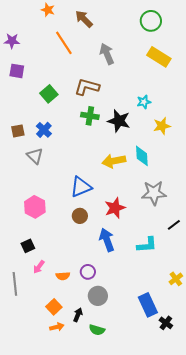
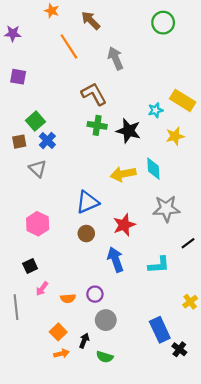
purple star: (12, 41) -> (13, 33), moved
yellow rectangle: (159, 57) -> (183, 100), moved
brown L-shape: (87, 87) -> (94, 94), turned 45
green square: (49, 94) -> (35, 121), moved

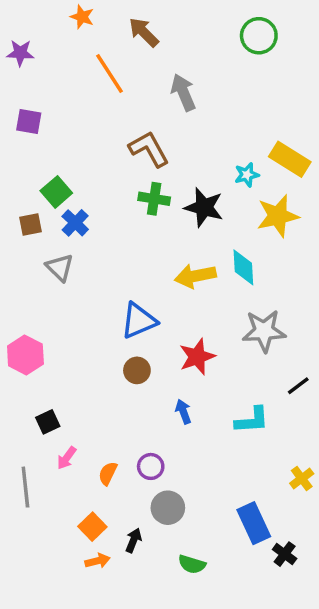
yellow star: (175, 136) -> (278, 216), size x1.4
pink hexagon: (38, 224) -> (25, 355), moved
blue arrow: (116, 259) -> (183, 412), size x0.6
orange semicircle: (68, 298) -> (108, 473), turned 120
green semicircle: (105, 357) -> (192, 564), moved

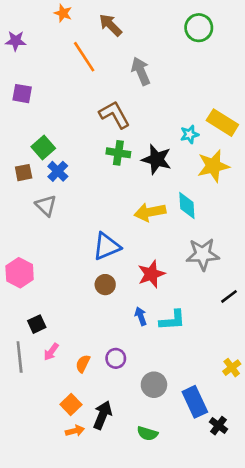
cyan L-shape: (252, 420) -> (172, 320), moved
gray line: (25, 487) -> (20, 357), moved
gray circle: (168, 508) -> (154, 385), moved
black arrow: (134, 540) -> (103, 415), size x1.5

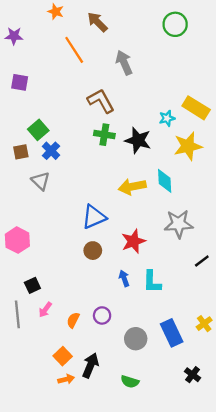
cyan L-shape: (172, 320) -> (152, 282), turned 95
blue rectangle: (195, 402) -> (172, 333), moved

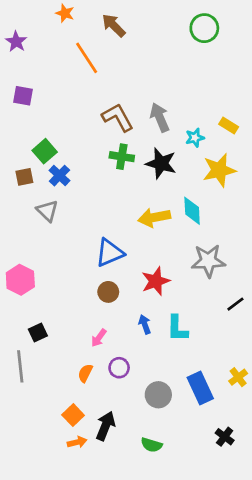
purple star: (14, 36) -> (16, 42), turned 30
gray arrow: (124, 63) -> (160, 117), moved
yellow rectangle: (196, 108) -> (229, 126), size x0.6
pink arrow: (45, 310) -> (99, 338), moved

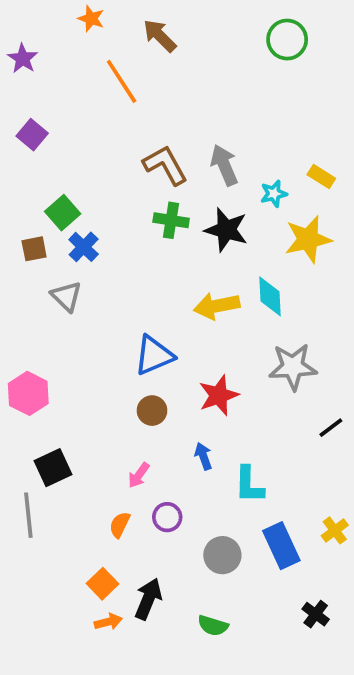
purple square: (23, 96) -> (32, 135), turned 30
cyan L-shape: (177, 328) -> (249, 485), moved
black square: (38, 333) -> (53, 468), size x1.4

